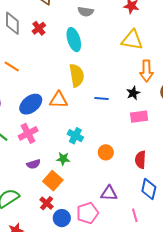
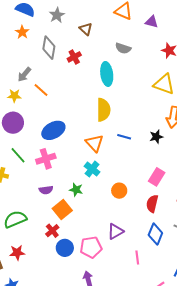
orange triangle: (58, 100) -> (94, 143), moved, turned 36
pink rectangle: (139, 117) -> (157, 177), moved, turned -60
purple triangle: (109, 193) -> (115, 231), turned -42

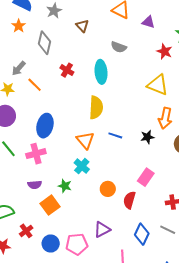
red cross: (74, 57) -> (67, 70), moved, turned -32
blue ellipse: (53, 130) -> (45, 126), turned -50
red semicircle: (152, 204) -> (129, 200), moved
red cross: (52, 231) -> (26, 231), moved

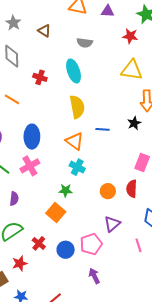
purple semicircle: (35, 185) -> (14, 199), moved, turned -64
orange circle: (108, 189) -> (108, 191), moved

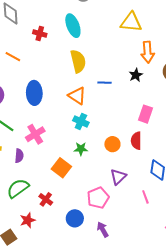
pink cross: (30, 166) -> (35, 134), moved
green star: (66, 190) -> (81, 149), moved
blue circle: (66, 250) -> (75, 218), moved

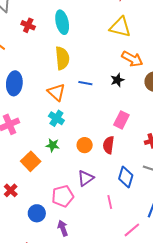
orange arrow: (148, 52) -> (132, 59), turned -65

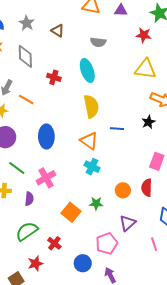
green star: (53, 145) -> (96, 203), moved

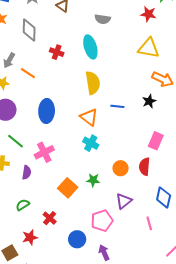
green semicircle: (27, 231) -> (23, 205), size x0.6

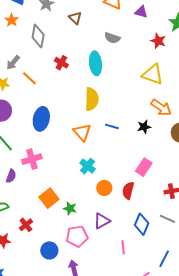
cyan cross: (91, 143) -> (88, 166), moved
green star: (93, 180) -> (70, 208), moved

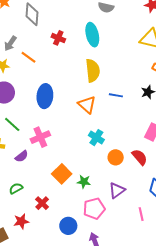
purple semicircle: (11, 176) -> (22, 156), turned 40
red semicircle: (128, 191) -> (140, 157), turned 132

